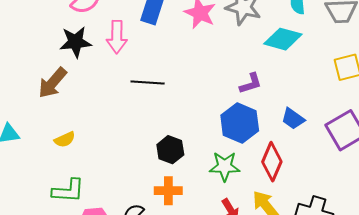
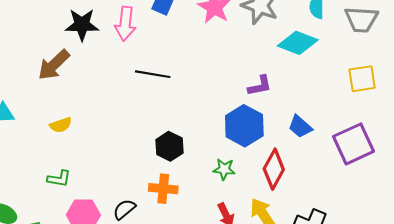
green star: (225, 166) -> (224, 169), size x0.7
green L-shape: (68, 191) -> (59, 179), size x0.7

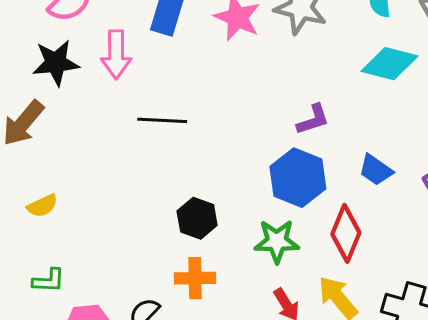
cyan diamond: (298, 43) -> (390, 64), moved
green star: (224, 169) -> (277, 241), size x1.4

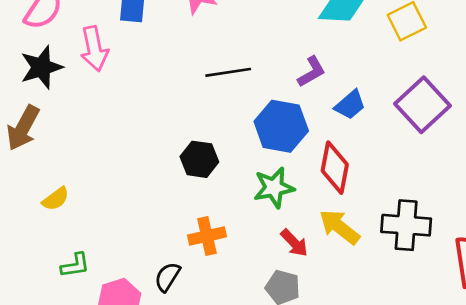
black line: (162, 120) -> (228, 72), moved
purple L-shape: (313, 120) -> (312, 72), moved
blue trapezoid: (376, 170) -> (350, 105), turned -64
black hexagon: (197, 218) -> (199, 159), moved

